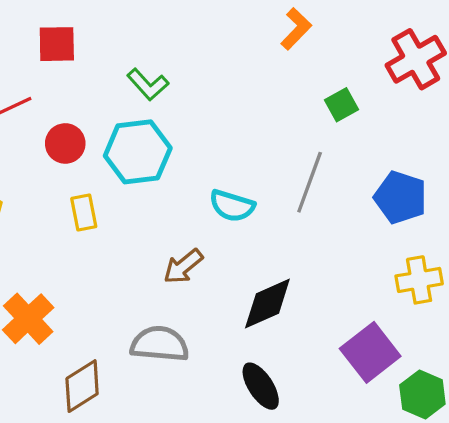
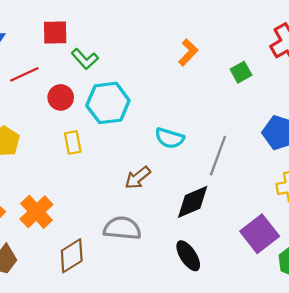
orange L-shape: (296, 29) -> (188, 52), moved
green L-shape: (148, 84) -> (85, 59), moved
gray line: (310, 182) -> (218, 156), moved

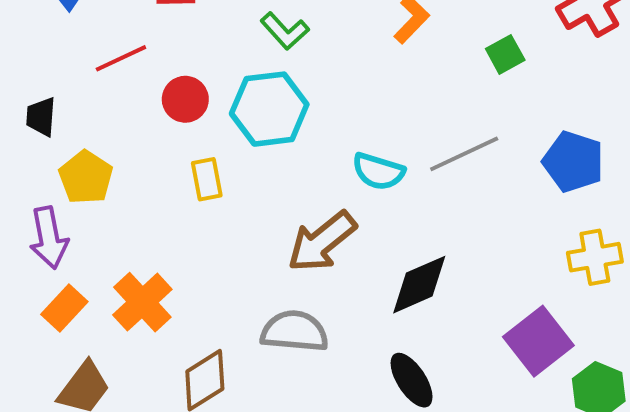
green L-shape: (85, 59) -> (285, 31), moved
gray line: (218, 156) -> (464, 154), moved, turned 45
brown arrow: (138, 178) -> (322, 242), size x1.5

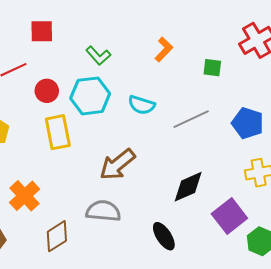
green square: (505, 54) -> (212, 68), turned 36
cyan semicircle: (378, 171) -> (142, 105), moved
yellow rectangle: (207, 179) -> (58, 132), size x1.6
black diamond: (419, 285) -> (188, 187), moved

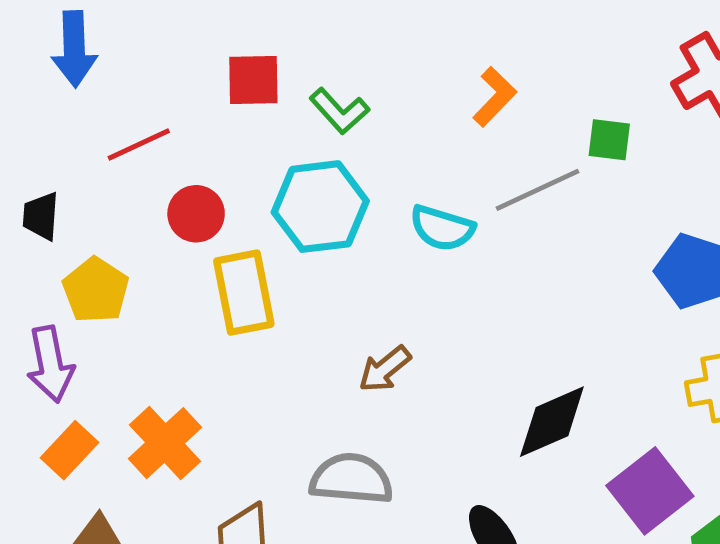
red square: (42, 31) -> (253, 80), moved
red circle: (47, 91) -> (196, 214), moved
gray line: (191, 119) -> (538, 190), moved
brown arrow: (117, 165) -> (385, 369), size x0.6

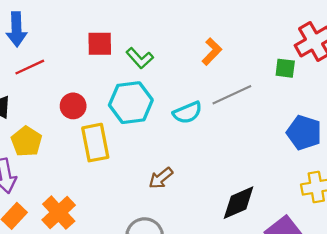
green square: (609, 140) -> (285, 68), moved
red line: (139, 144) -> (30, 67), moved
cyan semicircle: (442, 228) -> (187, 113), turned -40

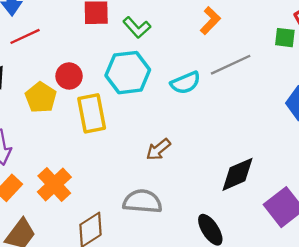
yellow pentagon: (26, 141) -> (41, 97), moved

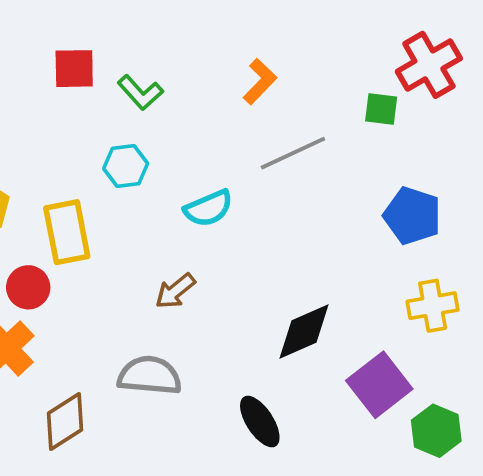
cyan hexagon: (128, 73) -> (126, 166), size x0.6
red circle: (69, 76) -> (28, 287), moved
cyan semicircle: (185, 83) -> (208, 208), moved

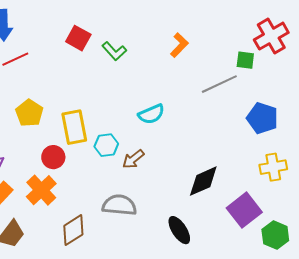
red square: (74, 69) -> (78, 38), turned 30
gray line: (293, 153) -> (219, 84), moved
cyan hexagon: (126, 166) -> (106, 145), moved

